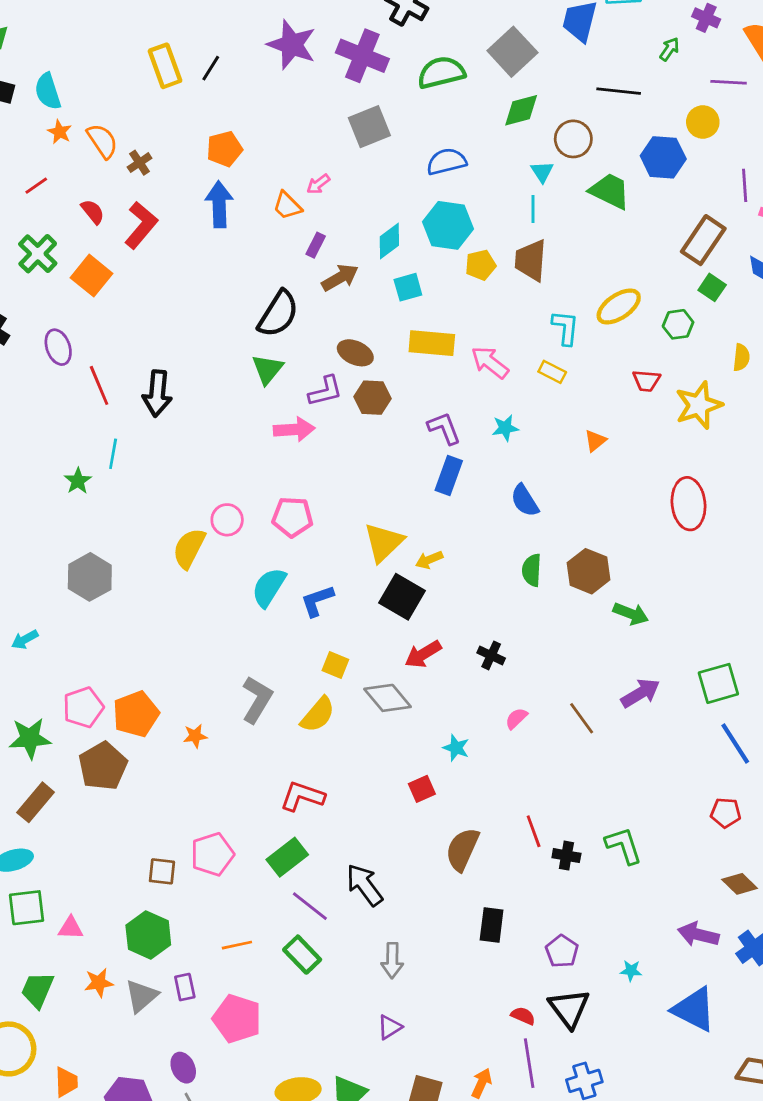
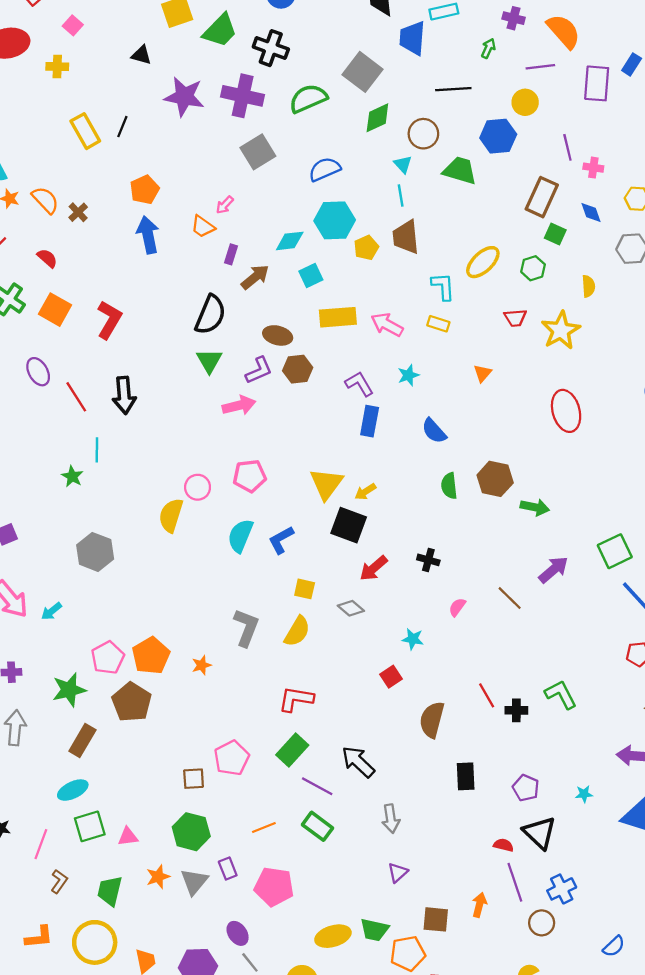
red L-shape: (141, 225) -> (109, 320), moved
cyan diamond: (389, 241) -> (290, 241), turned 40
gray diamond: (388, 698) -> (351, 608), size x0.7

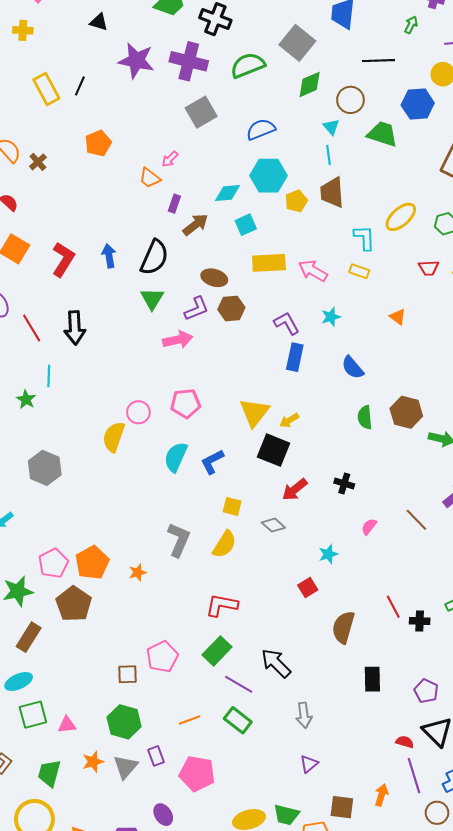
blue arrow: (148, 235) -> (109, 256), moved, size x0.7
orange triangle: (483, 373) -> (398, 317), turned -36
cyan star: (413, 639) -> (328, 554), turned -30

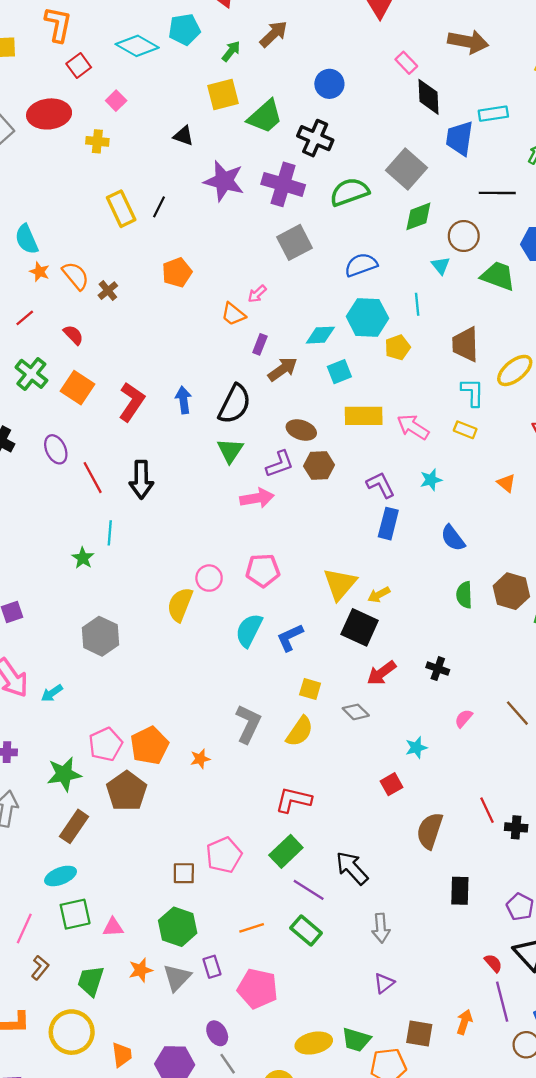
cyan line: (329, 155) -> (417, 304), moved
brown trapezoid: (332, 192) -> (465, 344), moved
red semicircle: (405, 742) -> (493, 963), turned 30

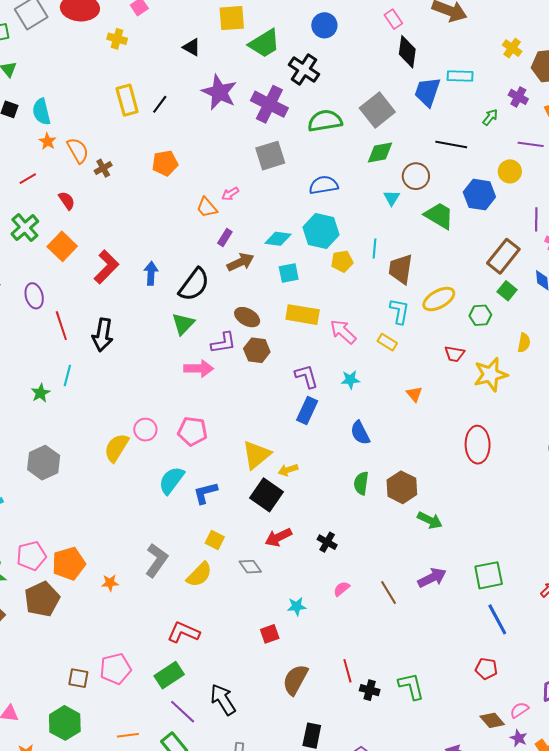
cyan line: (417, 304) -> (375, 248), moved

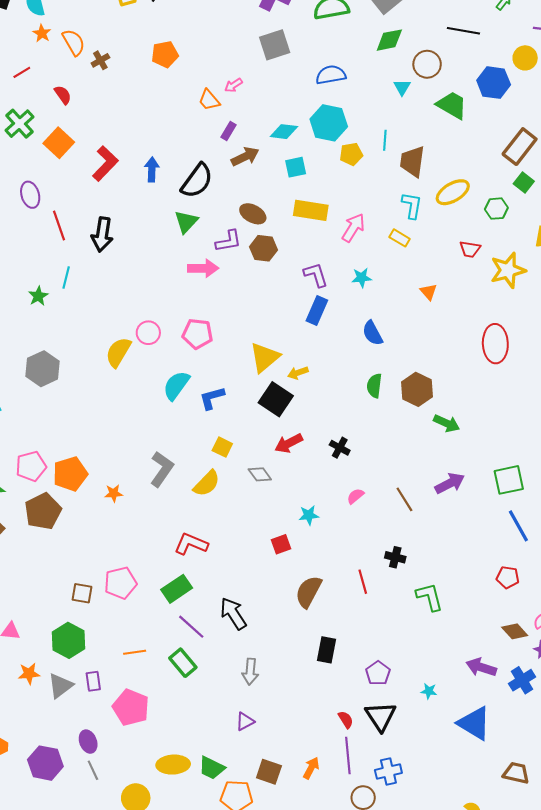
pink arrow: (343, 332) -> (353, 228), turned 80
black cross: (370, 690) -> (395, 557), moved

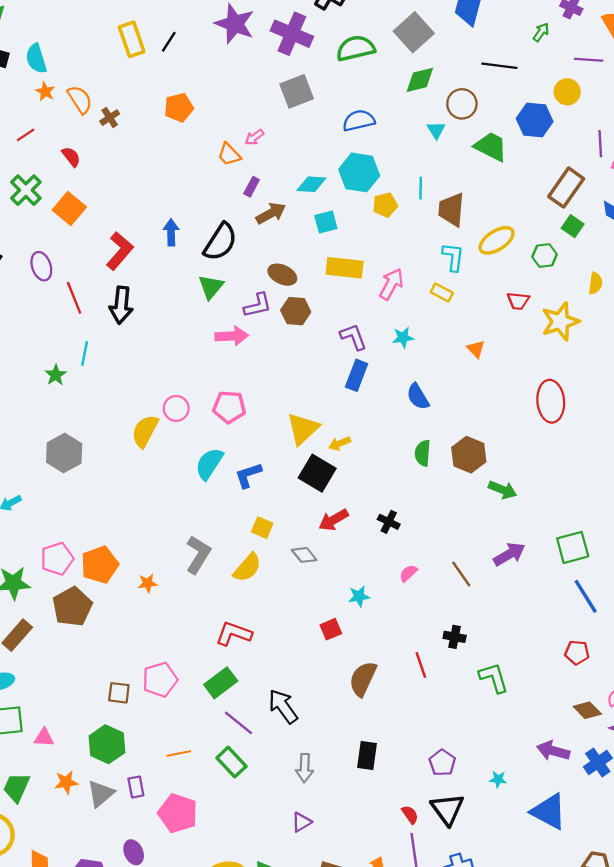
red L-shape: (105, 163) -> (120, 251), moved
black rectangle: (327, 650) -> (367, 756), moved

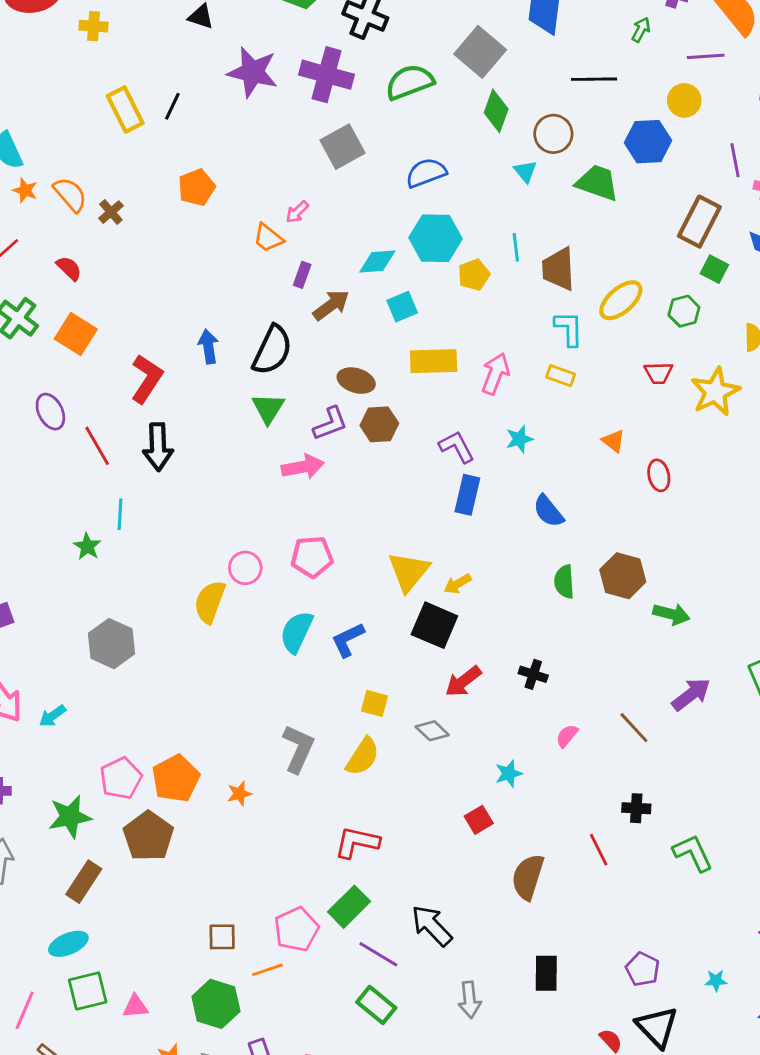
green diamond: (420, 80) -> (496, 111), turned -48
red ellipse: (551, 401) -> (659, 475), moved, size x0.6
pink pentagon: (160, 680) -> (296, 929), moved
orange line: (179, 754) -> (267, 970), moved

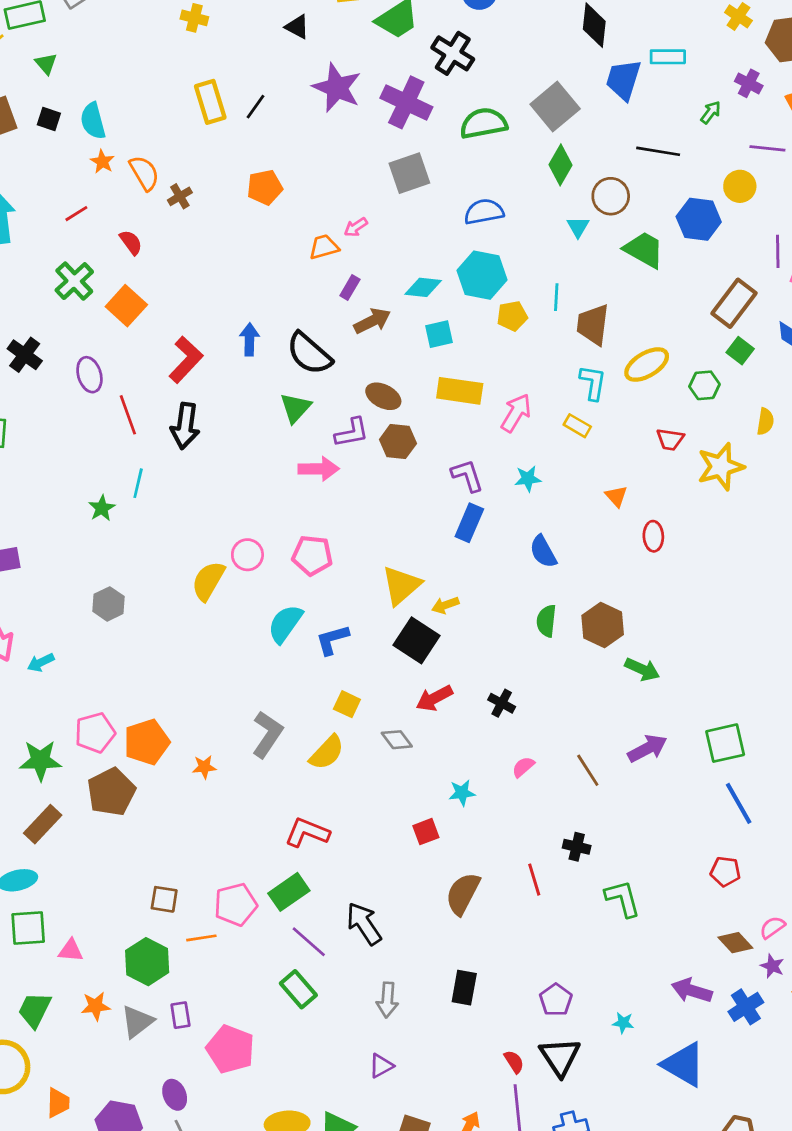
orange trapezoid: (268, 238) -> (324, 247), turned 116
black semicircle: (272, 350) -> (309, 354), turned 96
gray hexagon: (112, 644) -> (109, 604), size x0.7

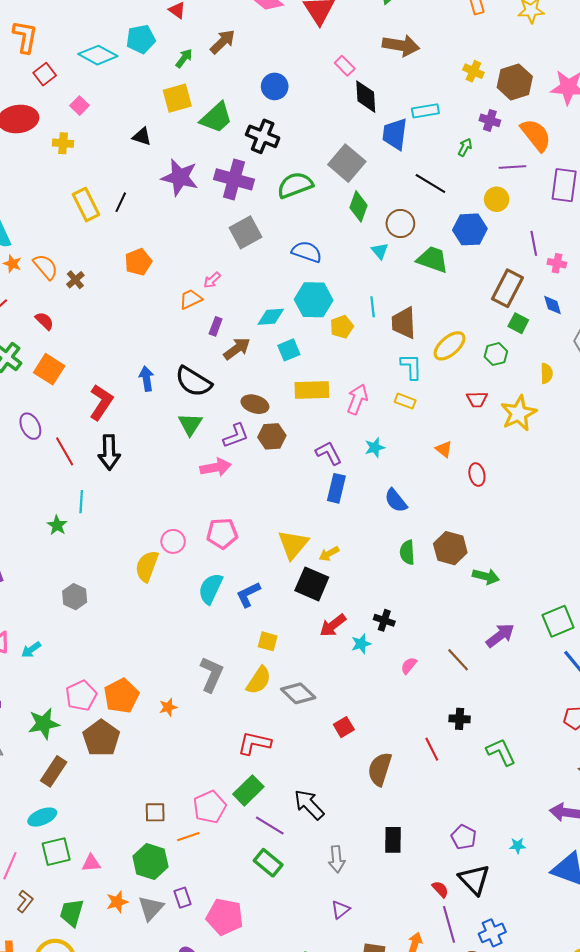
black line: (658, 151) -> (430, 183), turned 32
blue semicircle: (484, 212) -> (307, 252), turned 40
gray diamond: (397, 740) -> (298, 693), moved, size x1.4
cyan star: (462, 793) -> (361, 644), moved

